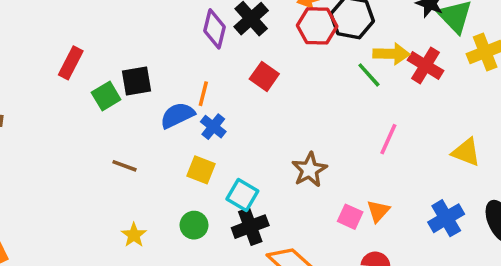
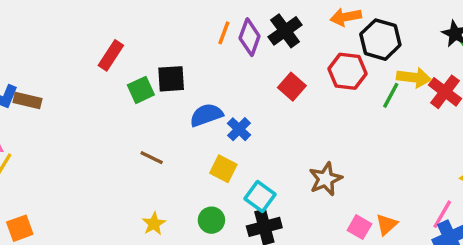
red hexagon: (317, 26) -> (347, 71), moved
green line: (369, 75) -> (391, 95), turned 64
orange line: (203, 94) -> (224, 33), moved
pink line: (388, 139) -> (442, 214), moved

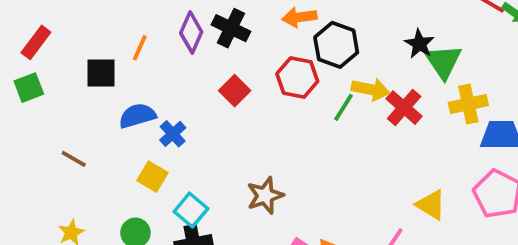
black cross: (285, 31) -> (231, 28), turned -32
orange line: (224, 33) -> (140, 48), moved
green square: (141, 90) -> (29, 88), moved

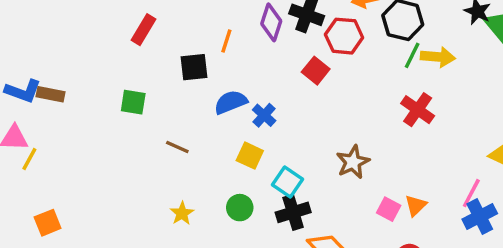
red rectangle: (36, 42) -> (143, 30), moved
red hexagon: (297, 78) -> (344, 36), moved
green square: (29, 88) -> (133, 102), moved, turned 36
green line: (344, 107) -> (412, 55), moved
red cross: (404, 108) -> (418, 110), moved

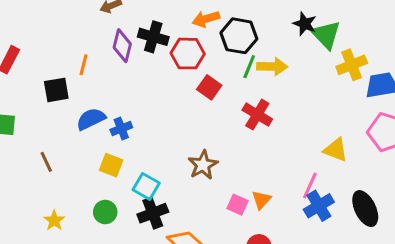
red square: (316, 71) -> (209, 87), moved
blue cross: (264, 115) -> (121, 129), turned 30
brown line: (177, 147) -> (46, 162), turned 45

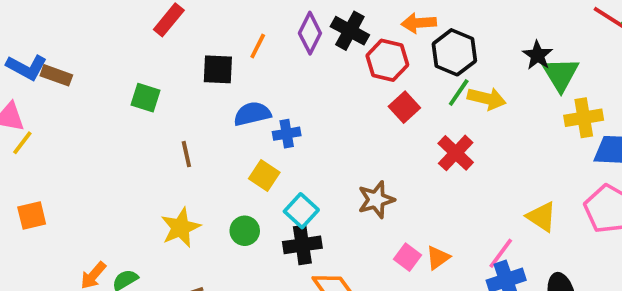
yellow star: (54, 221) -> (181, 227), size x1.5

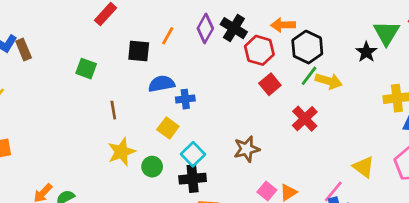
green triangle: (561, 74) -> (386, 33), moved
brown rectangle: (56, 75) -> (24, 50), turned 45
yellow star: (181, 227) -> (121, 152), moved

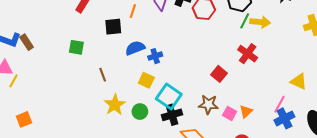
red square: (270, 84) -> (219, 74), moved
brown star: (247, 149) -> (208, 104), moved, turned 30
cyan square: (193, 154) -> (169, 96), size x1.4

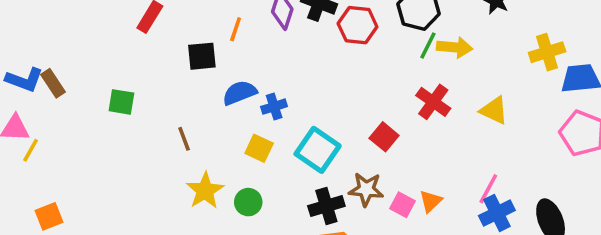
green square: (76, 47) -> (121, 102), moved
yellow triangle: (299, 82) -> (494, 110), moved
cyan square: (169, 96) -> (318, 150), moved
black cross: (172, 115) -> (326, 206), moved

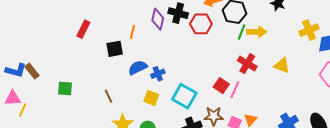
green square: (121, 102) -> (65, 88), moved
pink line: (488, 189) -> (235, 90), moved

